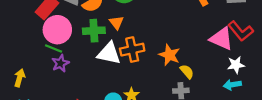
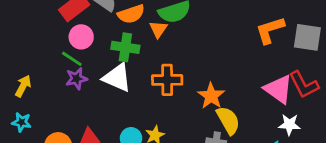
orange triangle: (116, 22) -> (158, 29), moved
pink circle: (57, 30) -> (81, 37), size x0.7
white triangle: (109, 53) -> (117, 78), moved
yellow semicircle: (187, 72) -> (228, 120), size x1.5

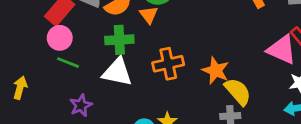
pink circle: (81, 37) -> (60, 38), moved
purple star: (76, 79) -> (81, 105), moved
yellow arrow: (23, 86) -> (20, 88), moved

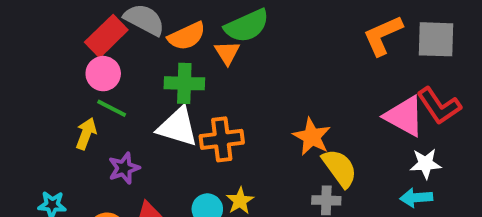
orange cross: (168, 64) -> (222, 139), moved
yellow arrow: (20, 88) -> (86, 134), moved

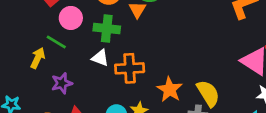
pink circle: (103, 74) -> (71, 18), moved
white triangle: (178, 127) -> (100, 58), size x0.6
orange star: (312, 137) -> (170, 89), moved

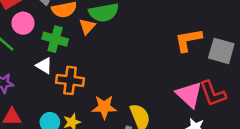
orange star: (170, 89) -> (104, 107), turned 30

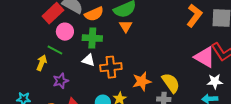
orange triangle: (87, 26) -> (126, 26), moved
orange L-shape: (188, 40) -> (194, 16), turned 150

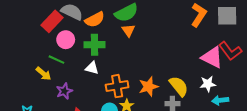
yellow arrow: (42, 63) -> (43, 74), turned 112
orange cross: (111, 67) -> (117, 86), moved
white star: (215, 81) -> (208, 84), moved

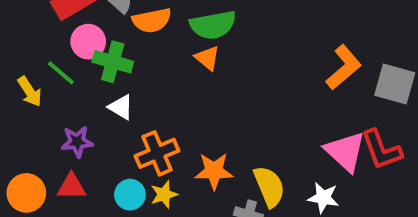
orange triangle: (128, 30) -> (207, 58), turned -32
green cross: (95, 45) -> (113, 62), moved
orange cross: (117, 86) -> (157, 153), turned -30
purple star: (64, 91) -> (77, 142), moved

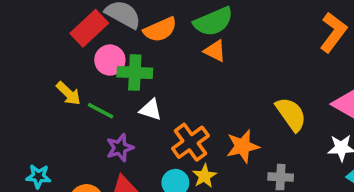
green line: (61, 73) -> (101, 111), moved
yellow arrow: (30, 92) -> (68, 93), moved
yellow semicircle: (269, 186) -> (291, 114), moved

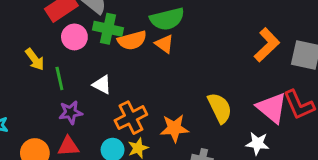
orange semicircle: (160, 30) -> (132, 40), moved
green cross: (135, 73) -> (108, 29), moved
green line: (101, 111) -> (59, 78), turned 40

